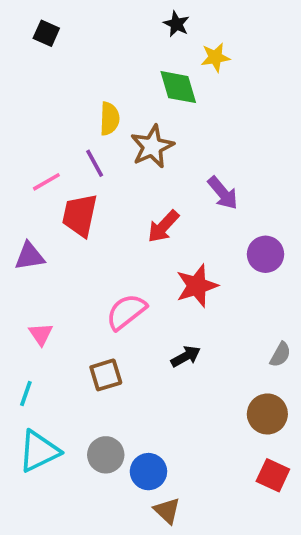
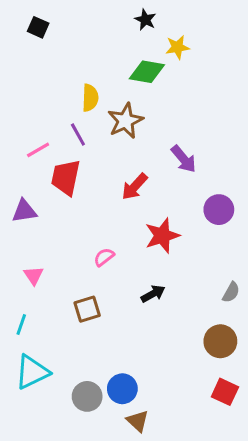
green diamond: (178, 87) -> (147, 72), turned -64
pink semicircle: (126, 312) -> (104, 257), size x0.6
gray circle: (106, 455) -> (87, 396), moved

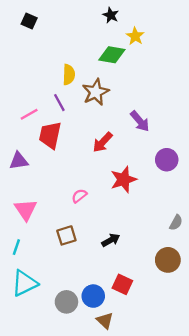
yellow star: (177, 47) -> (135, 36), turned -30
pink triangle: (34, 275) -> (26, 210), size x1.5
black arrow: (153, 294) -> (111, 240), moved
red square: (225, 392) -> (122, 284), moved

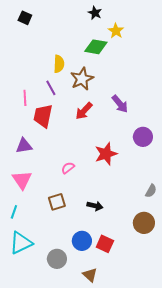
pink line: (29, 114) -> (25, 98), turned -63
red arrow: (103, 142) -> (84, 111), moved
purple triangle: (19, 161) -> (24, 146), moved
black arrow: (111, 240) -> (95, 206), turned 42
blue circle: (93, 296) -> (82, 241), moved

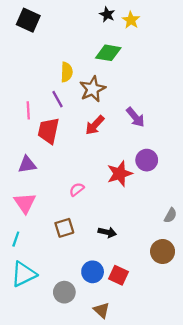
black square: (25, 18) -> (28, 20), size x1.5
yellow star: (116, 31) -> (131, 20), moved
purple circle: (143, 137) -> (147, 160), moved

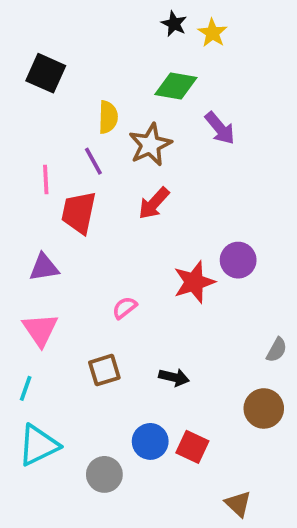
black square: (28, 20) -> (46, 73), moved
purple arrow: (135, 117) -> (220, 128), moved
brown triangle: (102, 310) -> (238, 504), moved

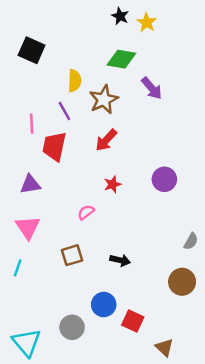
red star: (194, 282) -> (113, 184), moved, size x0.6
cyan triangle: (38, 445) -> (27, 342), moved, turned -44
red square: (192, 447) -> (133, 321), moved

